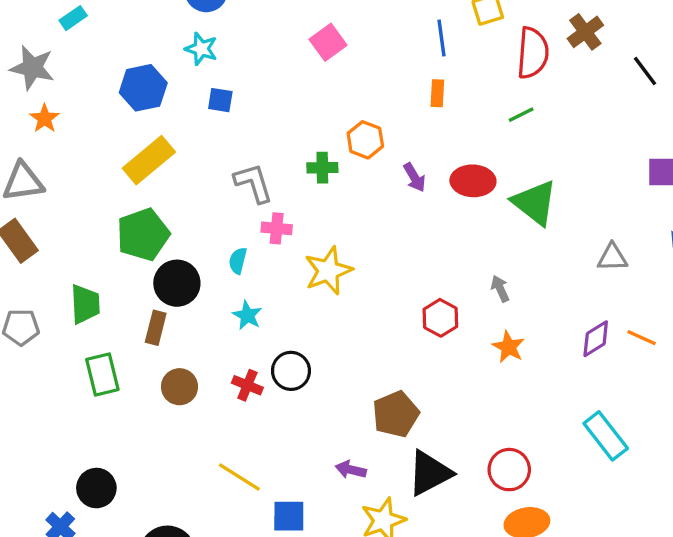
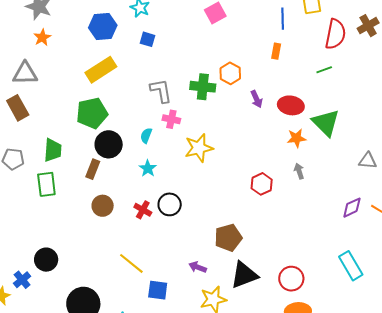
green cross: (322, 168) -> (203, 87), size x1.4
orange star: (508, 347) -> (296, 138), moved, turned 30
green rectangle: (102, 374) -> (46, 184), moved

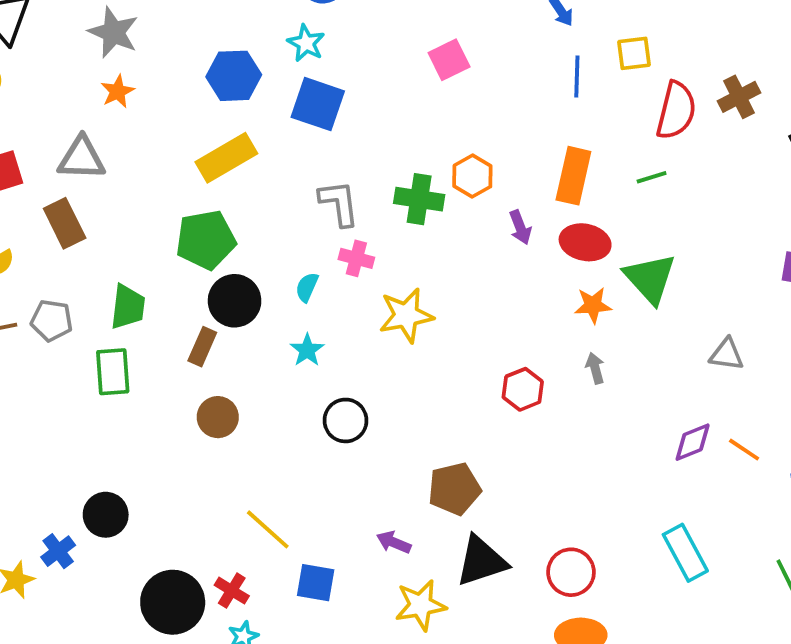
blue square: (147, 39) -> (318, 104), size x1.8
orange rectangle: (276, 51) -> (573, 176), moved, size x1.8
red cross: (143, 210) -> (232, 591), moved

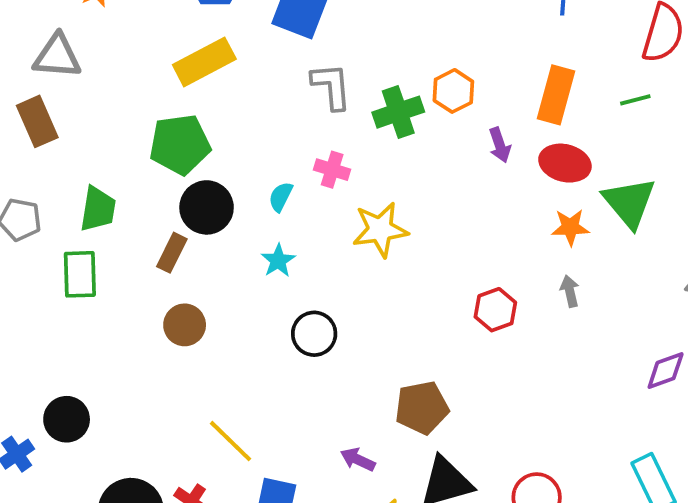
green cross: (419, 199) -> (398, 112), turned -30
gray L-shape: (339, 203) -> (331, 86), moved

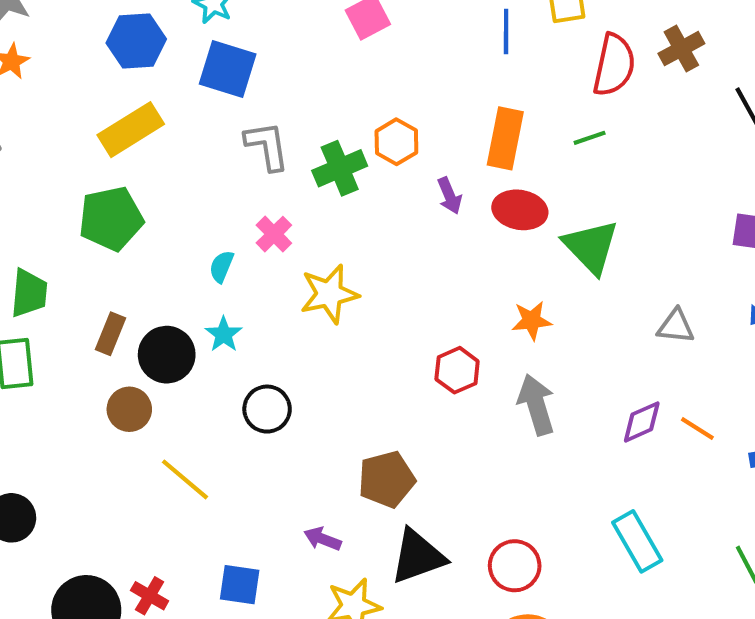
pink cross: (332, 170) -> (274, 234), turned 32
black circle: (207, 207) -> (167, 355), moved
orange star: (570, 227) -> (532, 321), moved
gray arrow: (570, 291) -> (536, 405), moved, size x1.8
yellow line: (231, 441) -> (185, 479), moved

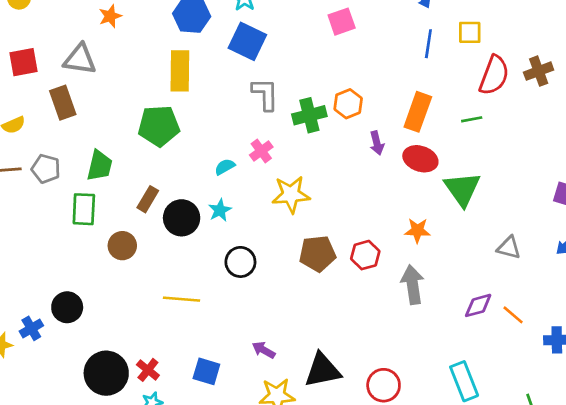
yellow rectangle: (131, 130) -> (180, 71), turned -66
cyan semicircle: (221, 267) -> (225, 167), turned 30
brown circle: (129, 409) -> (122, 246), moved
yellow line: (185, 479) -> (181, 299), turned -44
brown pentagon: (386, 479) -> (317, 254), moved

